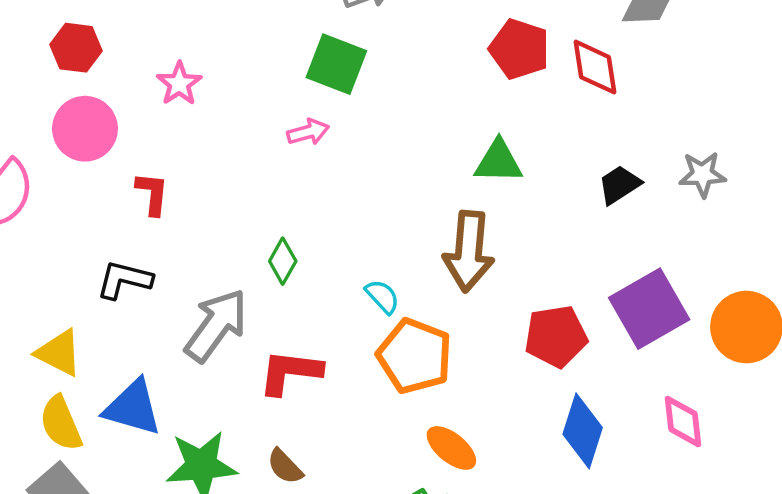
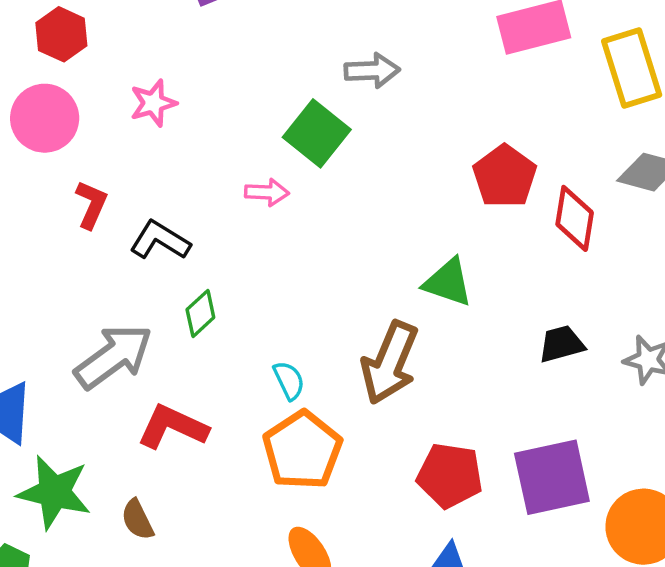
black L-shape: (124, 280) -> (160, 240), moved

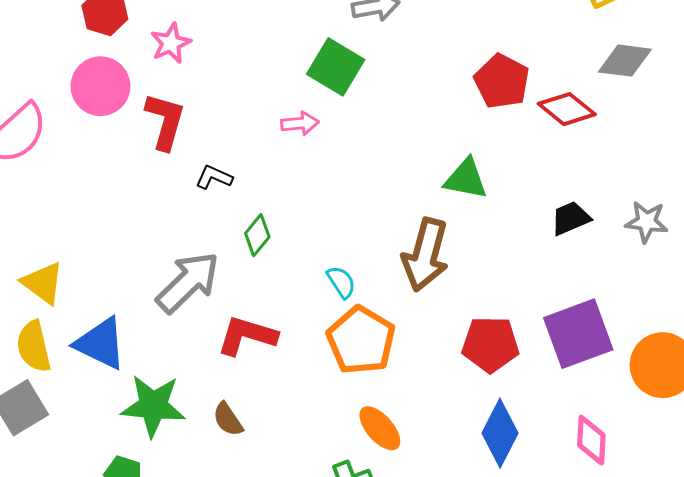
pink star: (153, 103) -> (171, 43), moved
red L-shape: (91, 204) -> (165, 121), moved, size x1.4
red diamond: (575, 218) -> (567, 109), turned -52
black L-shape: (160, 240) -> (214, 177), size x0.7

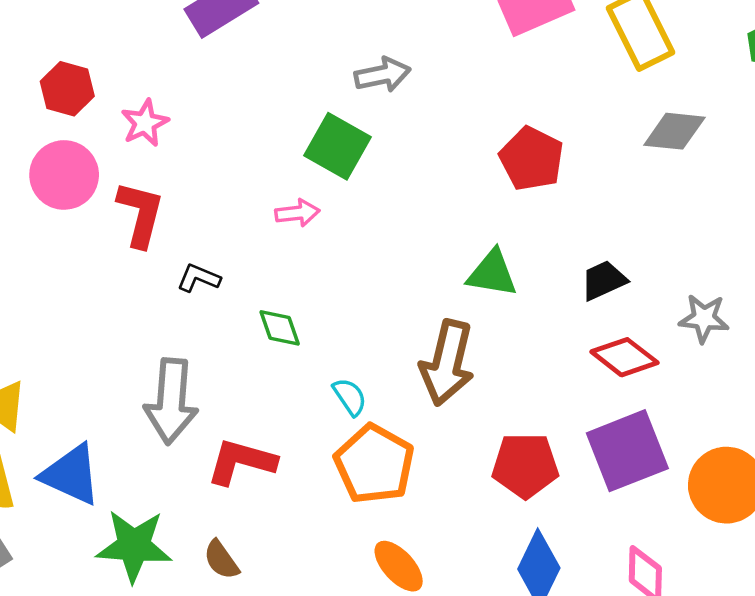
red diamond: (567, 109) -> (624, 357), moved
black trapezoid: (571, 218) -> (604, 280), moved
green diamond: (257, 235) -> (280, 328), moved, turned -57
gray arrow: (188, 282) -> (171, 401), turned 140

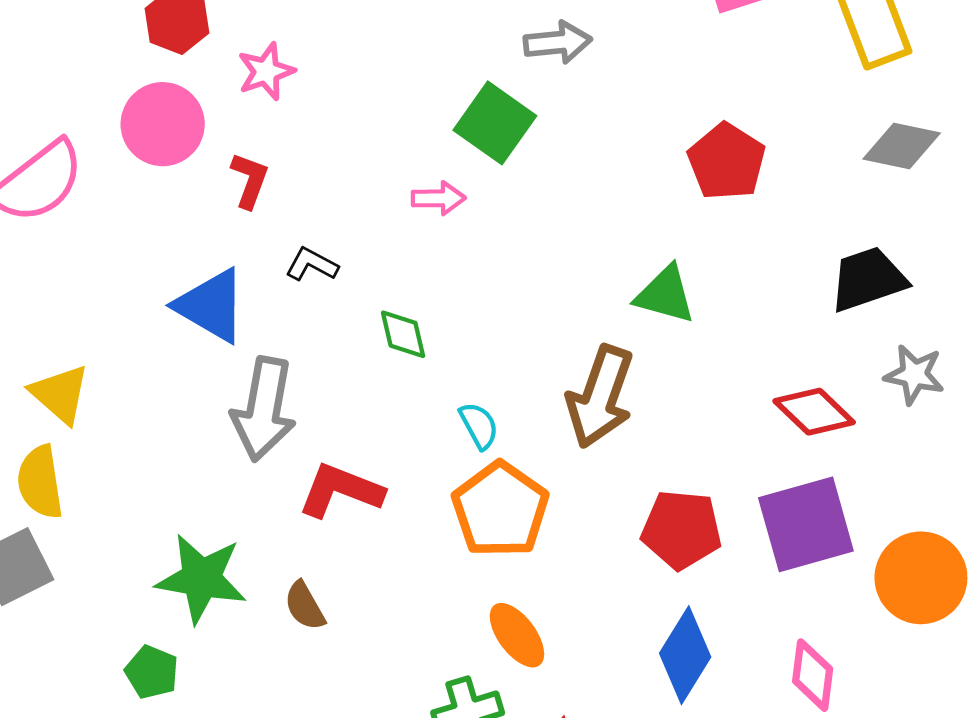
red L-shape: (140, 214) -> (250, 180), size x0.7
black trapezoid: (604, 280) -> (868, 279), moved, size x1.4
blue triangle: (71, 475) -> (211, 306), moved

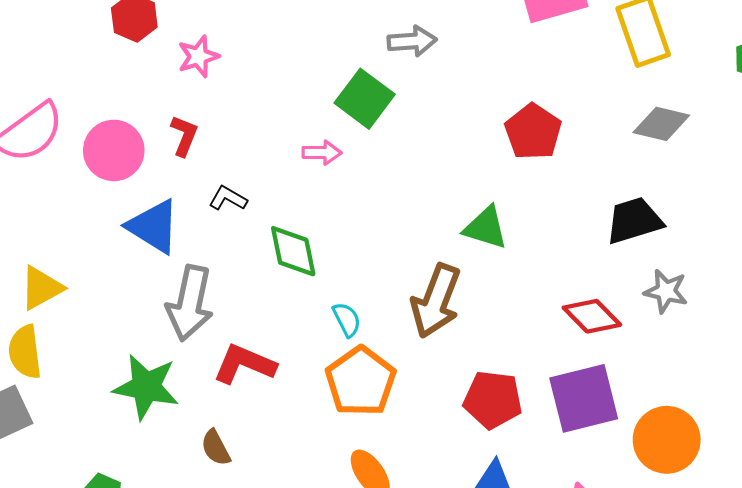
pink circle: (163, 124) -> (114, 150), moved
green diamond: (403, 334) -> (293, 251), size x1.4
yellow triangle: (60, 394) -> (41, 288), turned 48
green star: (201, 578) -> (146, 387), moved

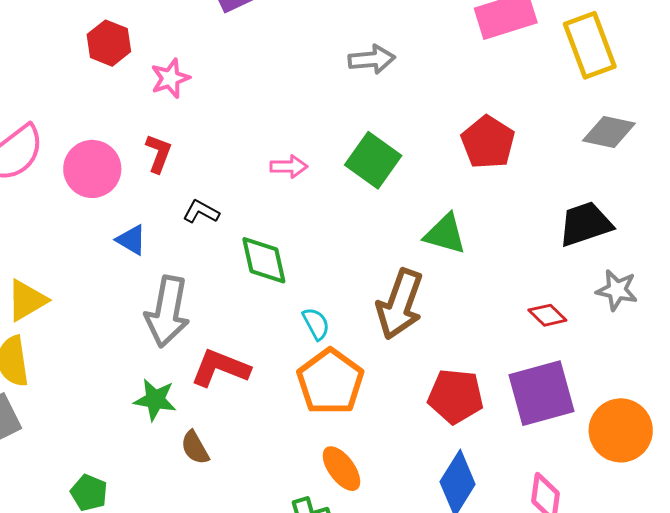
green square: (365, 99) -> (373, 160), moved
blue triangle: (153, 226) -> (131, 240), size x0.6
red diamond: (592, 316) -> (547, 315), size x0.7
green star: (146, 387) -> (155, 400), moved, size x0.7

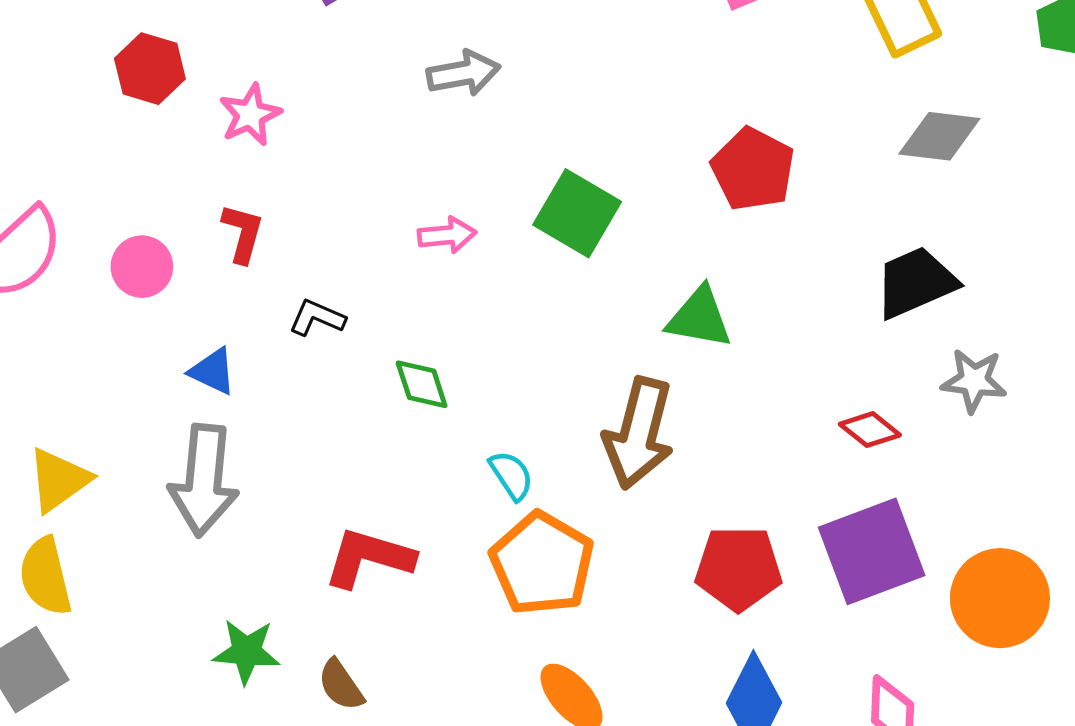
gray arrow: (372, 59) -> (463, 73), moved
pink circle: (92, 169) -> (142, 267), size x0.7
green diamond: (264, 260) -> (422, 384), size x0.7
gray arrow: (167, 312) -> (204, 480), moved
green star: (155, 400) -> (246, 652), moved

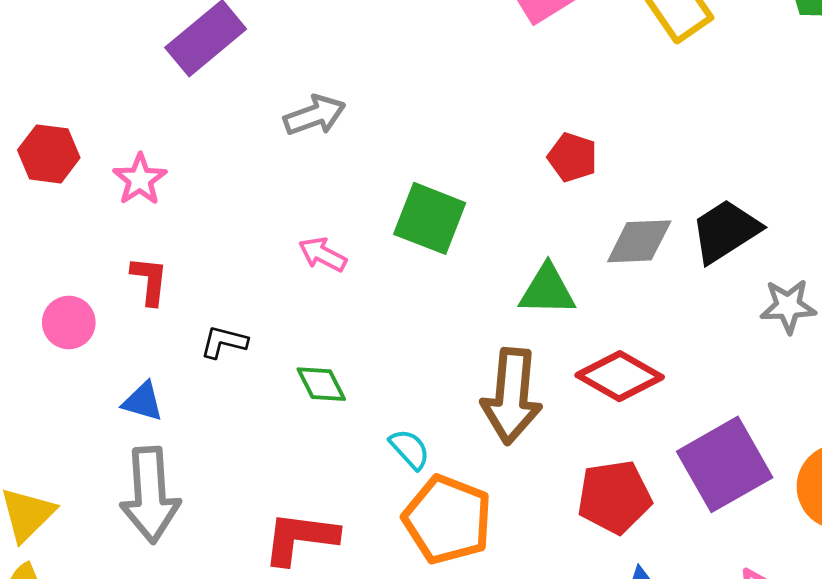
gray diamond: (939, 136) -> (639, 241), moved
red pentagon: (753, 169) -> (572, 157), size x0.7
pink arrow: (447, 235) -> (323, 254), turned -138
red diamond: (870, 430) -> (620, 376), moved, size x1.6

